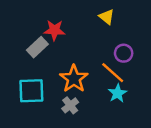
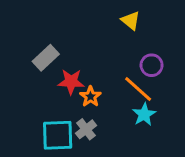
red star: (54, 30) -> (71, 82), moved
orange star: (74, 79) -> (90, 97), size x0.6
cyan square: (31, 91) -> (58, 135), moved

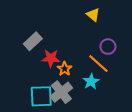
cyan star: (144, 114) -> (91, 82), moved
gray cross: (86, 129) -> (61, 92), size x1.5

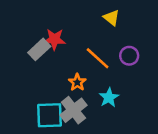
red star: (51, 58) -> (54, 39), moved
orange line: (98, 64) -> (98, 58), moved

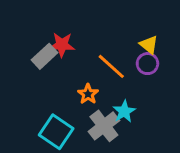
yellow triangle: (111, 18) -> (149, 45), moved
gray cross: (73, 110) -> (104, 126), moved
cyan square: (49, 115) -> (56, 132), turned 36

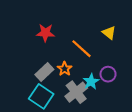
gray rectangle: (44, 56) -> (44, 72), moved
purple circle: (147, 64) -> (108, 74), moved

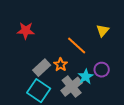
red star: (45, 33) -> (26, 31), moved
yellow triangle: (109, 33) -> (103, 31), turned 32

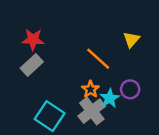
orange star: (61, 65) -> (91, 89), moved
gray rectangle: (42, 68) -> (32, 65), moved

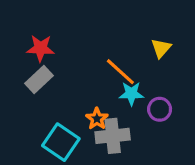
orange star: (91, 89) -> (97, 119), moved
cyan star: (110, 98) -> (131, 94), moved, turned 30
gray cross: (92, 111) -> (113, 136), turned 32

